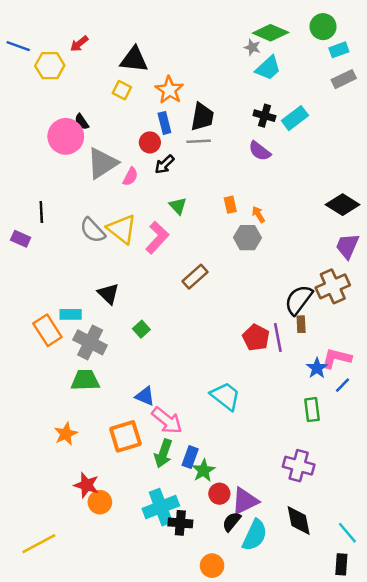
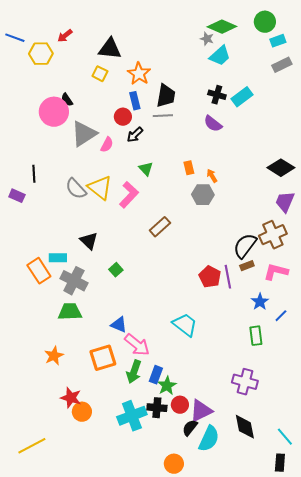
brown rectangle: (301, 324) -> (247, 266), turned 72
pink L-shape: (336, 358) -> (276, 272), moved
black cross: (180, 523) -> (157, 408), moved

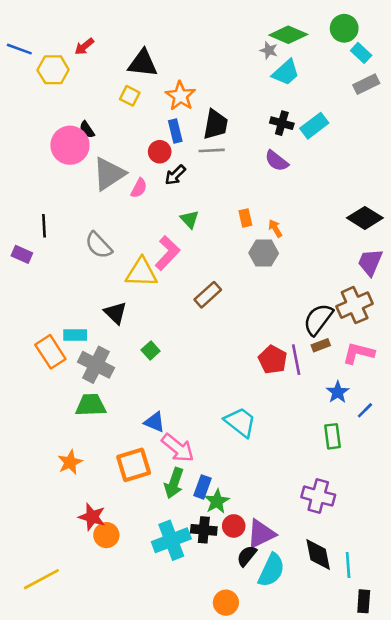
cyan rectangle: (278, 41) -> (361, 53), turned 63
yellow triangle: (100, 188) -> (141, 273), moved, turned -36
cyan line: (285, 437) -> (348, 565), moved, turned 36

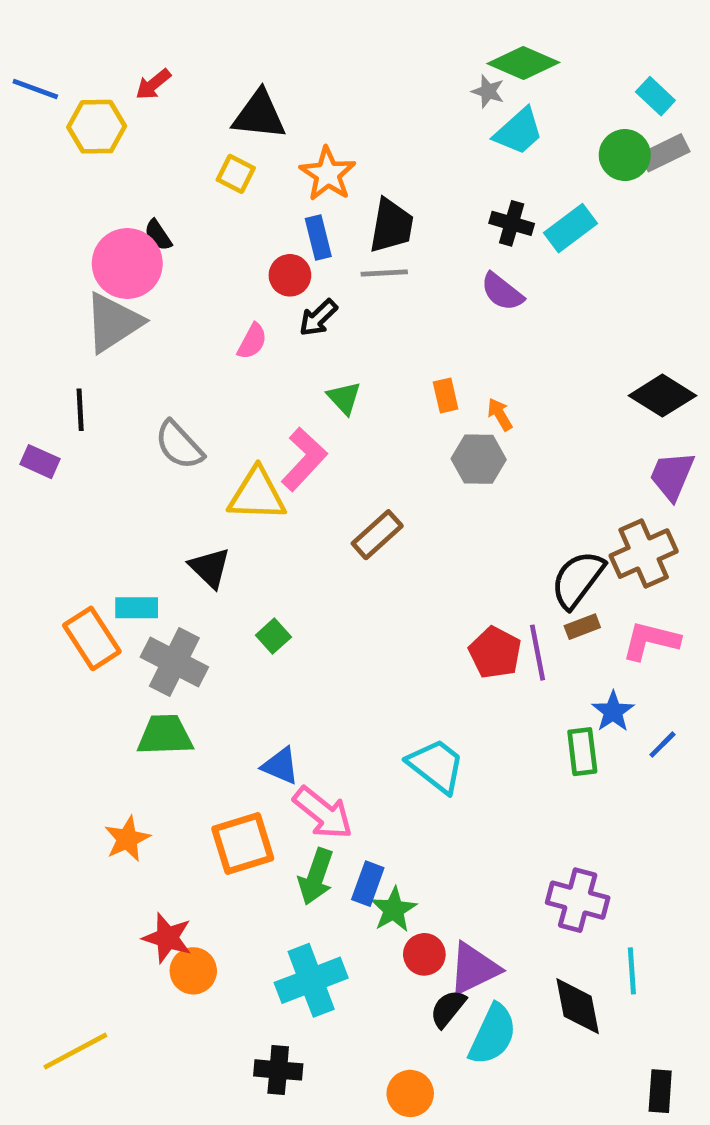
green circle: (344, 28) -> (625, 155), moved
gray triangle: (109, 174) -> (113, 322), moved
green rectangle: (332, 436) -> (582, 752), moved
black cross: (204, 530) -> (278, 1070), moved
cyan line: (348, 565) -> (632, 971), moved

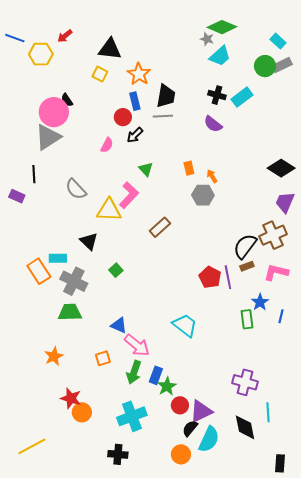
blue line: (662, 745) -> (281, 316), turned -32
orange square: (243, 844) -> (103, 358), size x0.6
orange circle: (410, 1093) -> (181, 454), moved

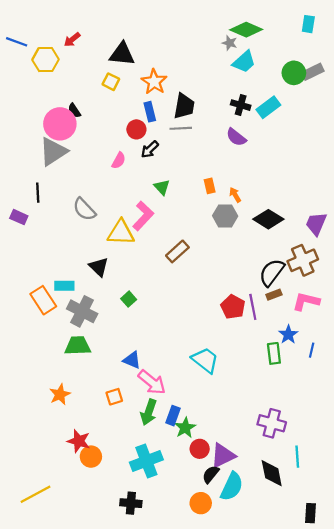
cyan rectangle: (278, 41) -> (308, 24), moved, turned 56
black diamond: (281, 168) -> (268, 219), moved

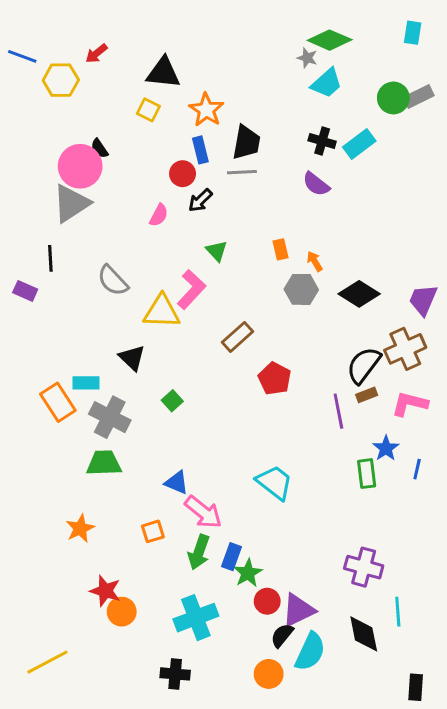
red pentagon: (233, 307) -> (275, 379), moved

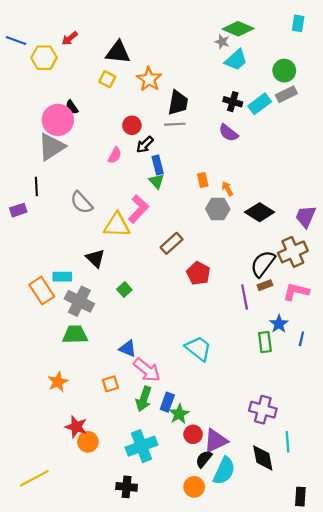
gray rectangle: (419, 96) -> (286, 94), moved
blue rectangle: (200, 150) -> (158, 165), moved
purple rectangle: (25, 291) -> (18, 210), turned -42

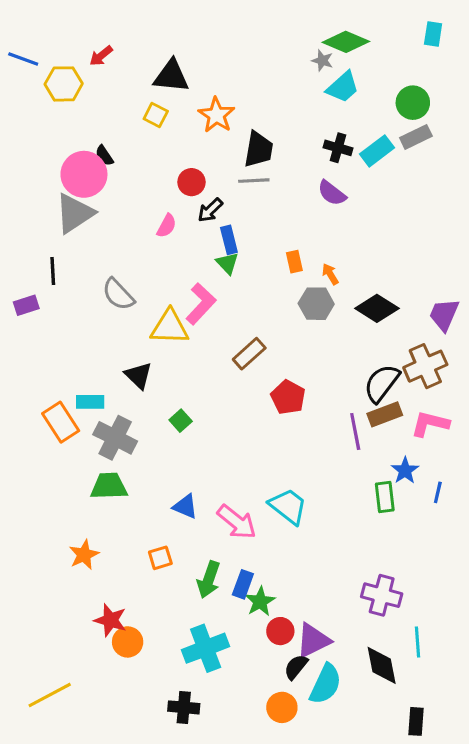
brown rectangle: (265, 285) -> (385, 414), size x1.5
pink arrow: (147, 370) -> (237, 522), moved
black rectangle: (300, 497) -> (416, 721), moved

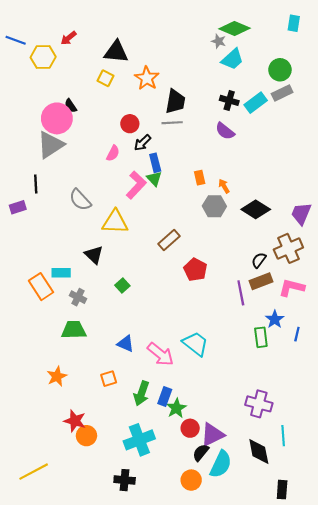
pink L-shape: (201, 304) -> (136, 185), moved
black semicircle: (382, 383) -> (259, 260), size x0.6
gray cross: (115, 438) -> (78, 297), size x0.6

